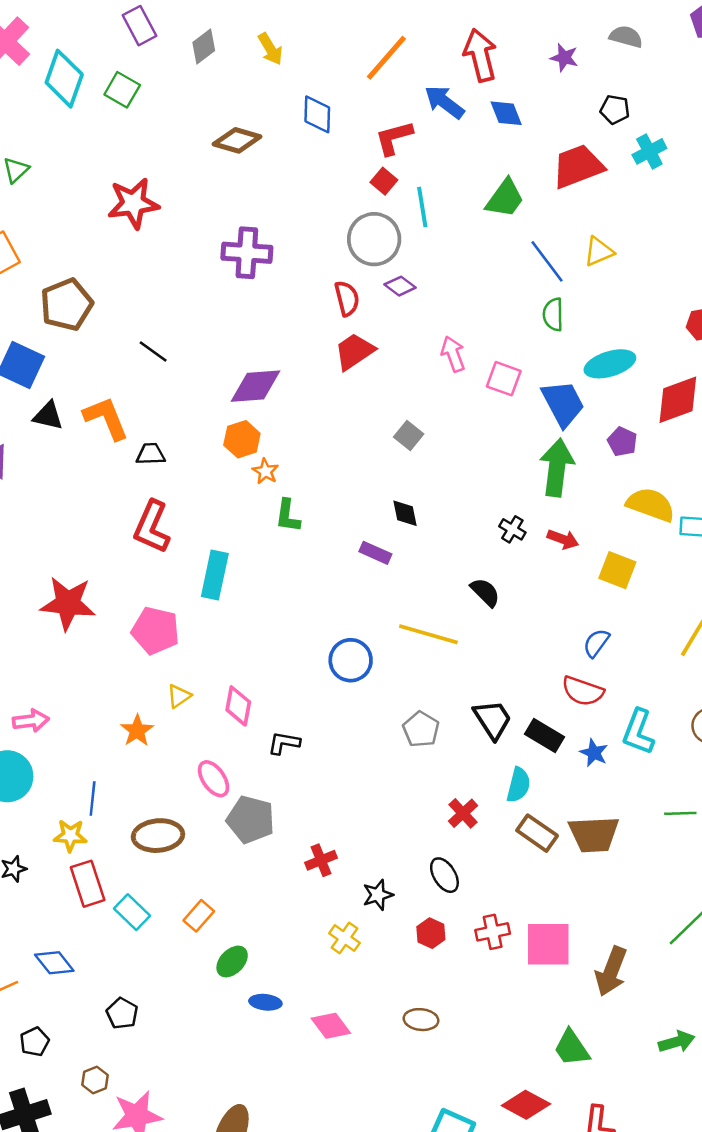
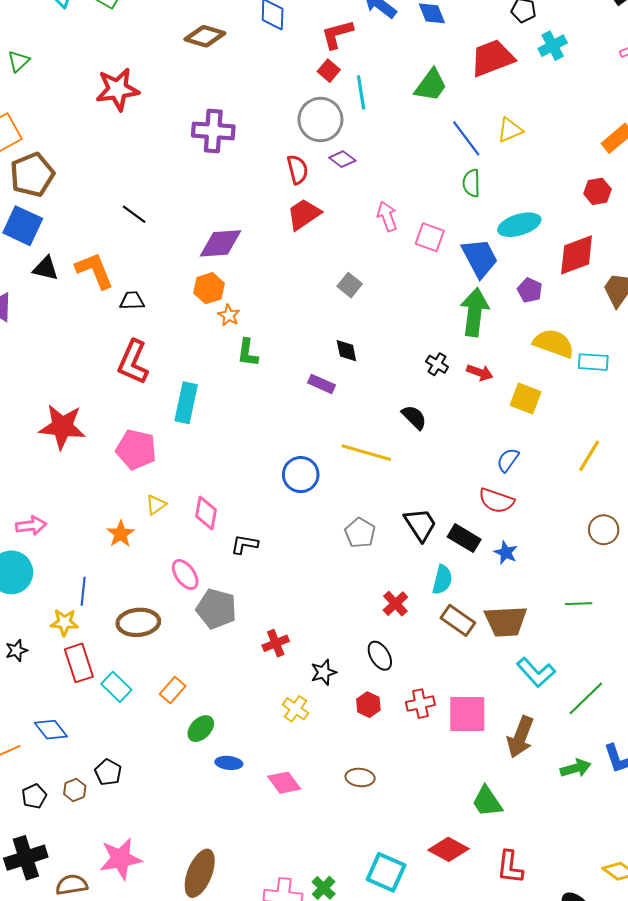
brown pentagon: (67, 305) -> (32, 175), moved
cyan L-shape: (638, 732) -> (536, 672), moved, turned -63
green arrow: (677, 1042) -> (576, 768), moved
brown hexagon: (95, 1080) -> (75, 790), moved

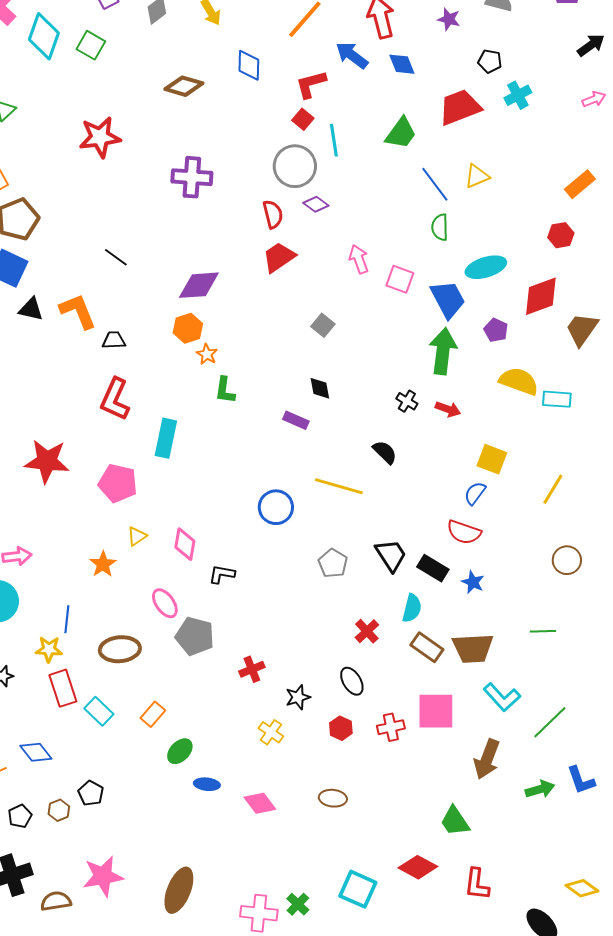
yellow square: (526, 399) -> (492, 459), moved
pink square: (467, 714) -> (436, 711), moved

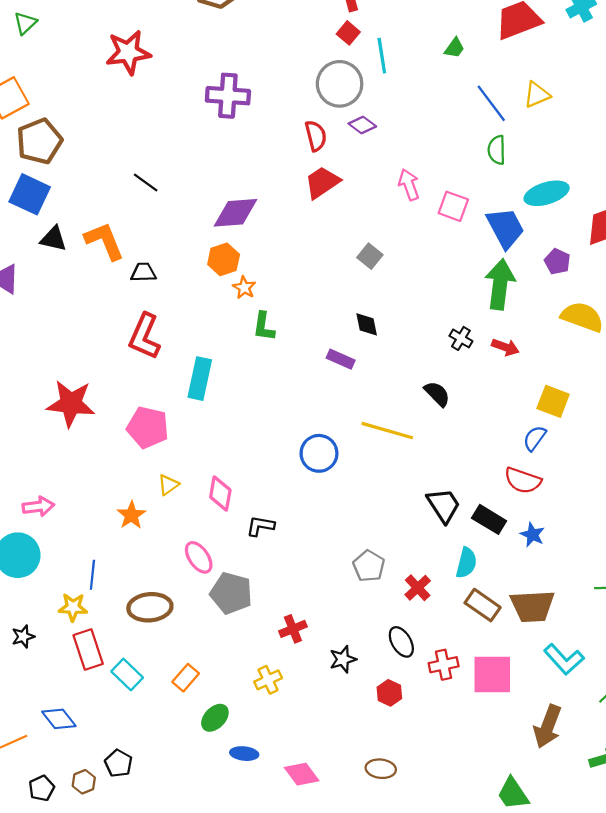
green trapezoid: (401, 133) -> (454, 48), size x0.6
gray pentagon: (333, 563) -> (369, 566), moved
red cross: (391, 727) -> (444, 665), moved
yellow cross: (271, 732) -> (268, 680), moved, turned 30

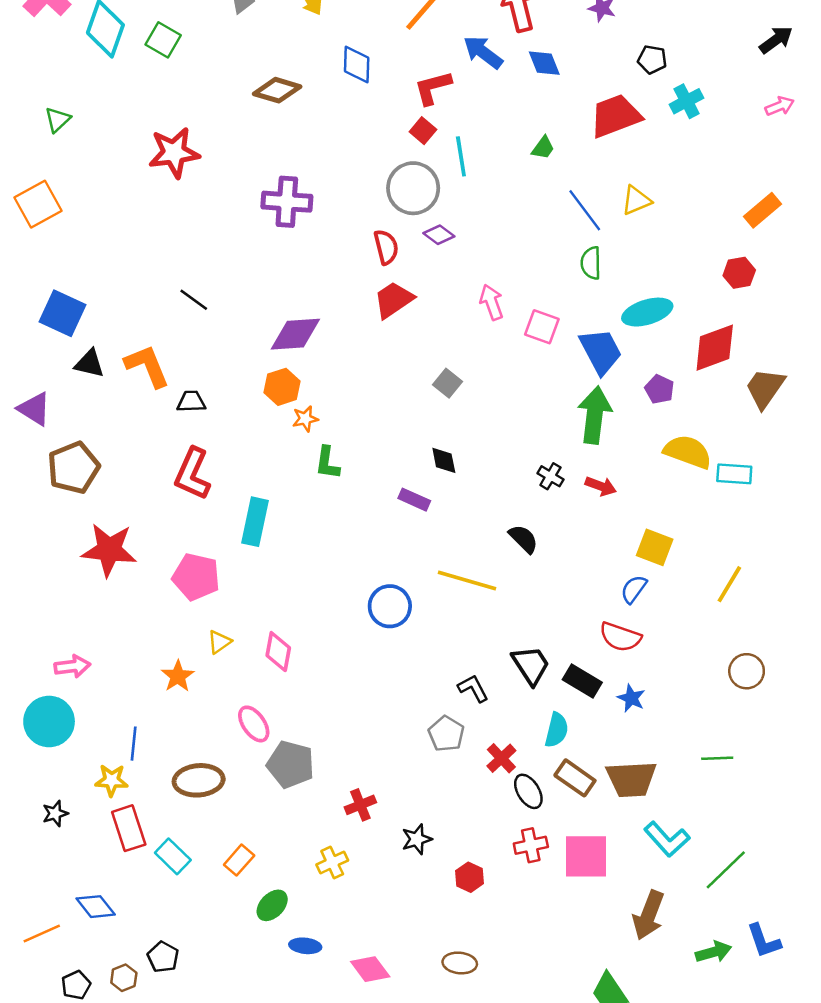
brown pentagon: (39, 141) -> (74, 468), moved
orange star: (244, 288) -> (305, 419), turned 30
black L-shape: (260, 526) -> (473, 688), moved, turned 52
black ellipse: (401, 642) -> (528, 791), moved

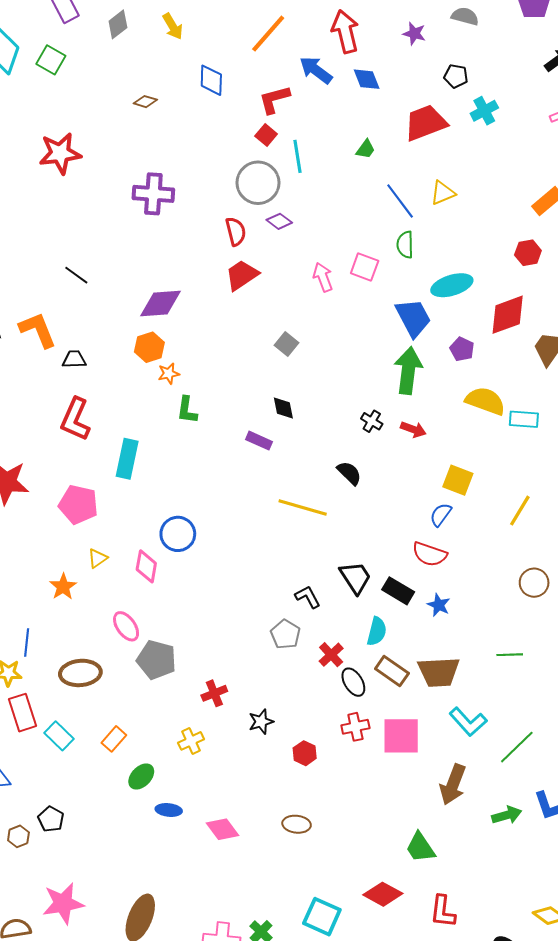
brown diamond: (277, 90) -> (145, 102), size x0.6
pink square: (542, 327) -> (365, 267), moved
blue circle: (390, 606) -> (178, 534), moved

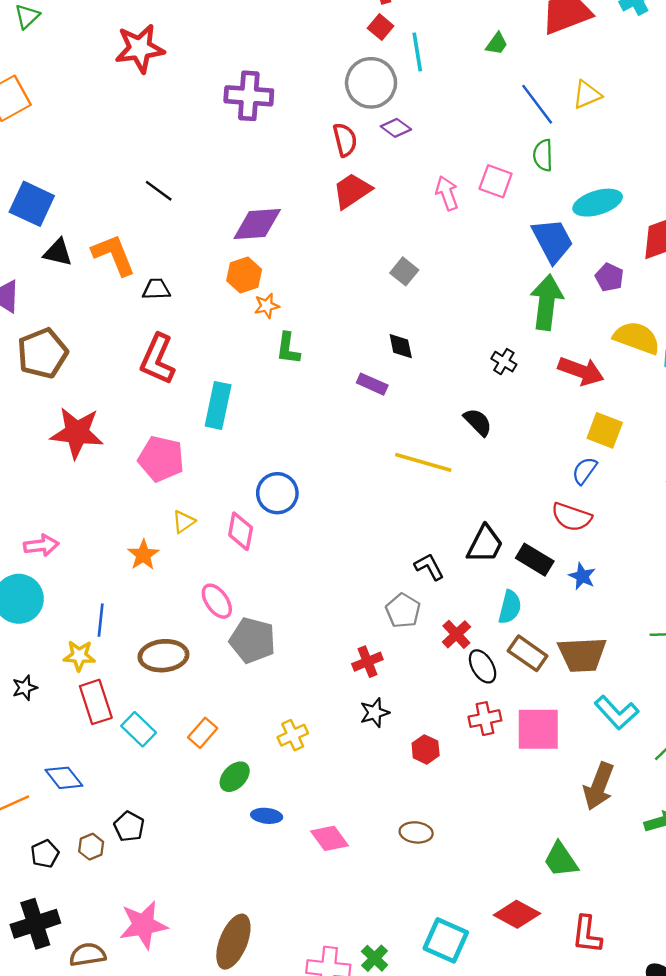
red arrow: (413, 429) -> (581, 371), moved, size x1.5
black trapezoid: (355, 578) -> (485, 544), turned 60
red cross: (214, 693) -> (367, 662), moved

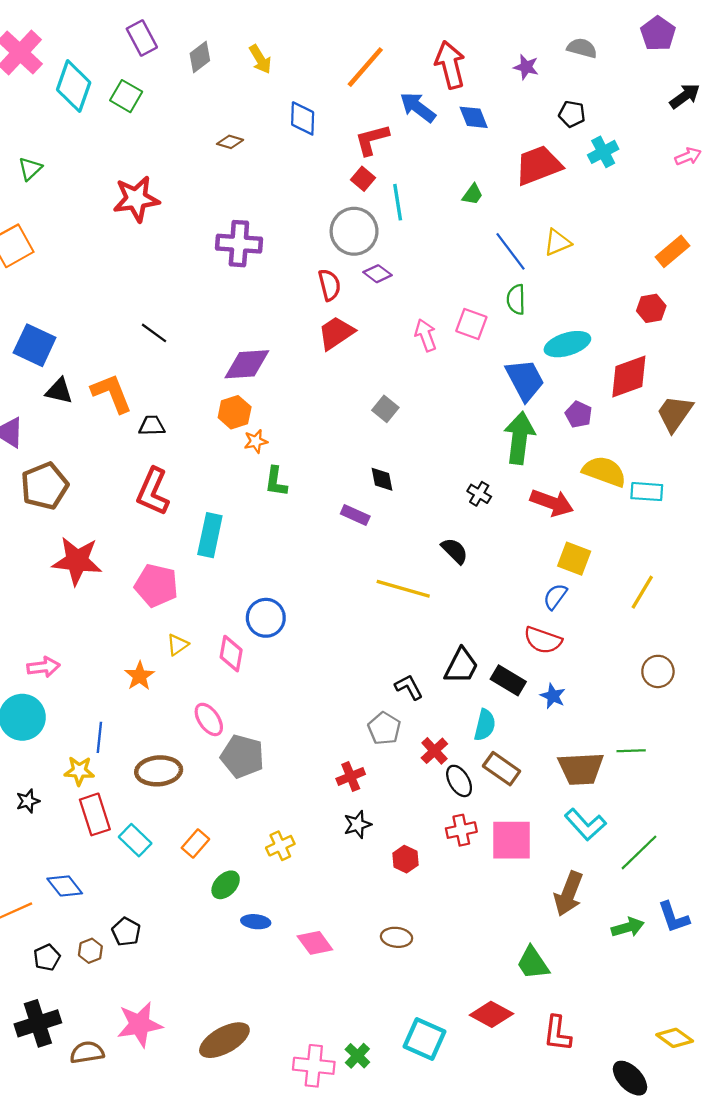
brown trapezoid: (582, 655) -> (581, 769), moved
brown ellipse: (233, 942) -> (224, 1040), turned 39

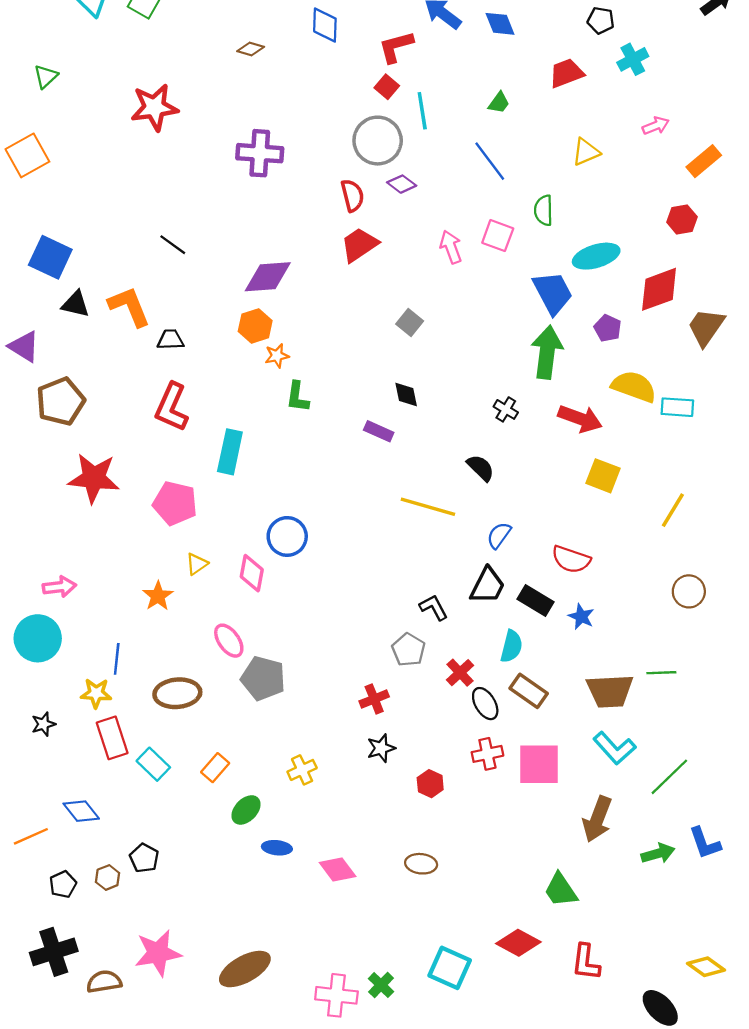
pink arrow: (688, 156) -> (656, 126), moved
red trapezoid: (538, 165) -> (566, 73), size x0.7
blue line: (510, 251) -> (490, 161), moved
blue semicircle: (555, 597) -> (499, 535), moved

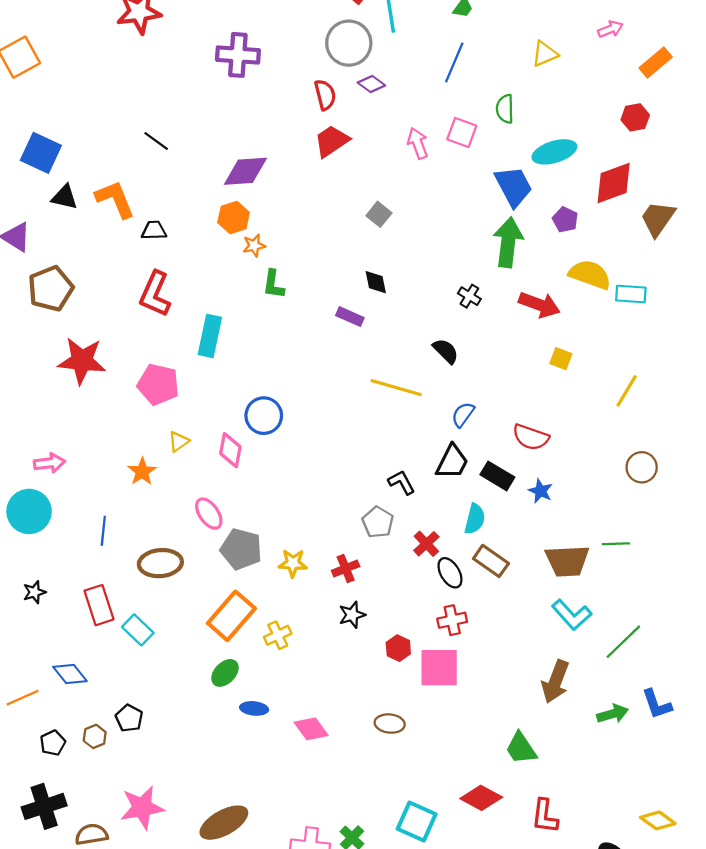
blue line: (490, 161) -> (454, 62), turned 60
yellow square: (603, 476) -> (561, 359), size x0.7
yellow star: (96, 693) -> (293, 563), moved
pink square: (539, 764) -> (439, 668), moved
orange rectangle: (215, 768) -> (231, 616), moved, size x1.8

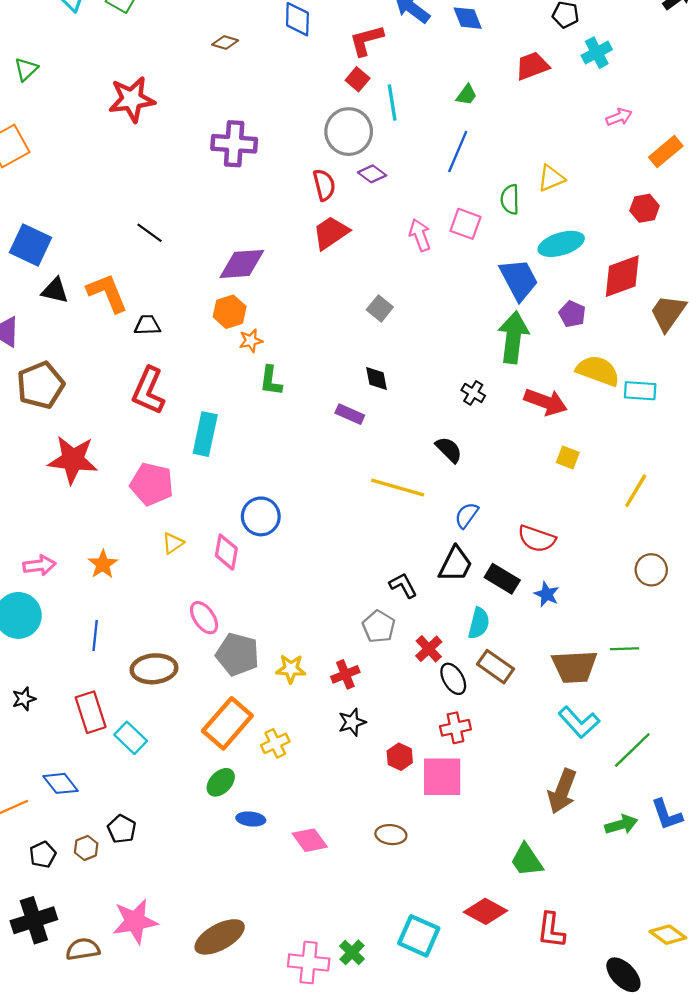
yellow triangle: (545, 54) -> (551, 178), moved
orange star: (142, 472) -> (103, 564), moved

